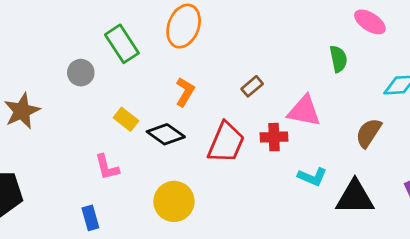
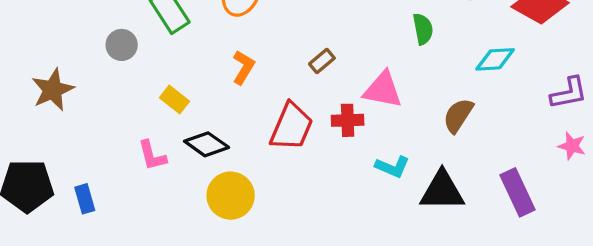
black diamond: (166, 134) -> (207, 144), moved
blue rectangle: (90, 218) -> (85, 199), moved

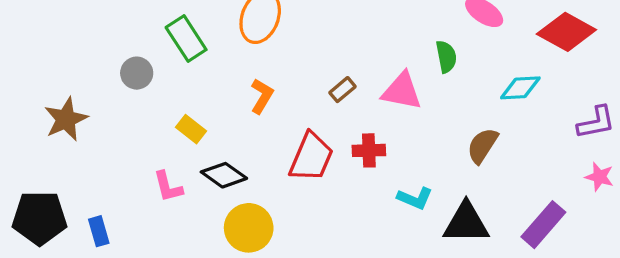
pink triangle: (383, 90) -> (402, 91), moved
purple rectangle: (517, 192) -> (543, 225), turned 66

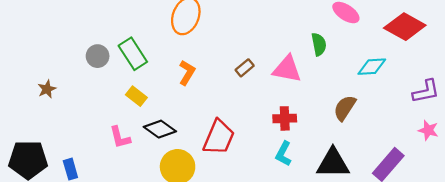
green rectangle: (186, 38) -> (133, 54), moved
brown star: (66, 119) -> (47, 89), size x0.6
red cross: (369, 150) -> (285, 118), moved
red trapezoid: (311, 157) -> (219, 137), moved
cyan L-shape: (415, 198) -> (284, 154), moved, turned 95

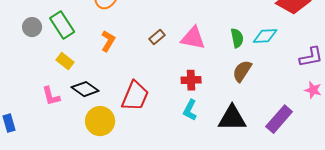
green semicircle: (319, 44) -> (237, 38), moved

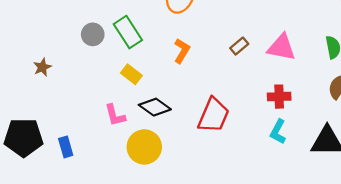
yellow circle: (100, 121) -> (144, 147), moved

